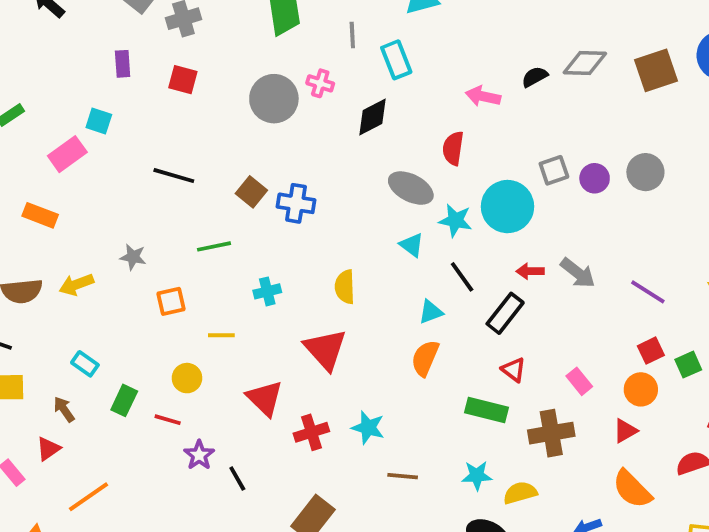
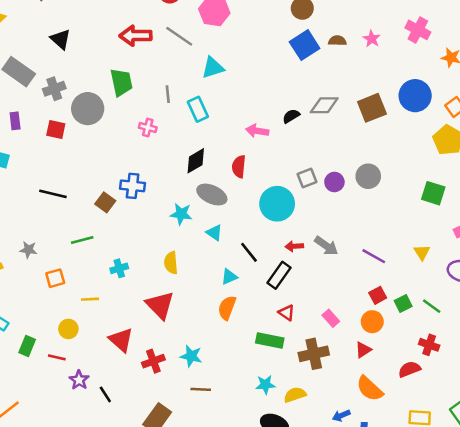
gray circle: (274, 99) -> (88, 109), moved
black diamond: (372, 117) -> (196, 161), moved
blue cross: (296, 203) -> (133, 186), moved
cyan star: (455, 220) -> (181, 214), moved
brown line: (403, 476) -> (201, 389), moved

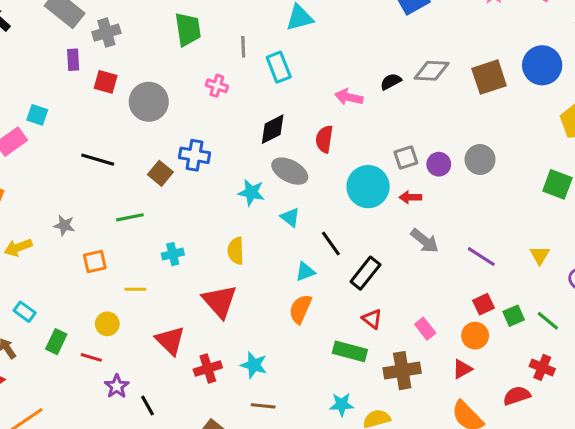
gray circle: (88, 109) -> (149, 102), moved
purple rectangle: (15, 121) -> (73, 60), moved
red arrow: (294, 246) -> (410, 197), moved

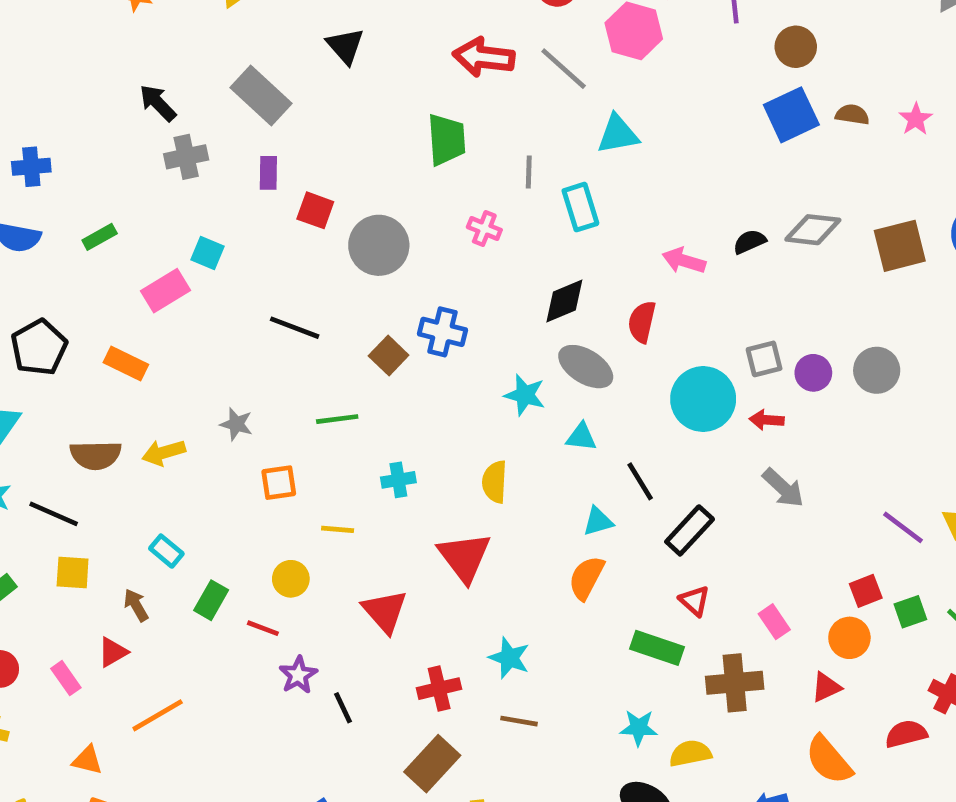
gray cross: (106, 33) -> (186, 157), moved
cyan triangle: (290, 217) -> (581, 437), turned -35
purple line: (481, 257) -> (903, 527), moved
red cross: (208, 369) -> (439, 689), moved

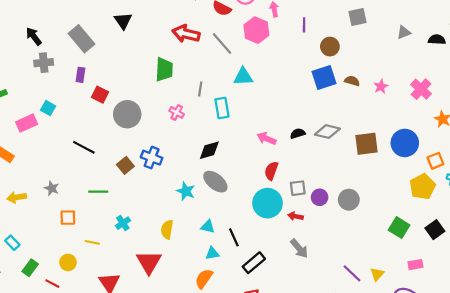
red semicircle: (642, 322) -> (271, 171), moved
cyan triangle: (581, 437) -> (208, 227), moved
cyan cross: (398, 480) -> (123, 223), turned -32

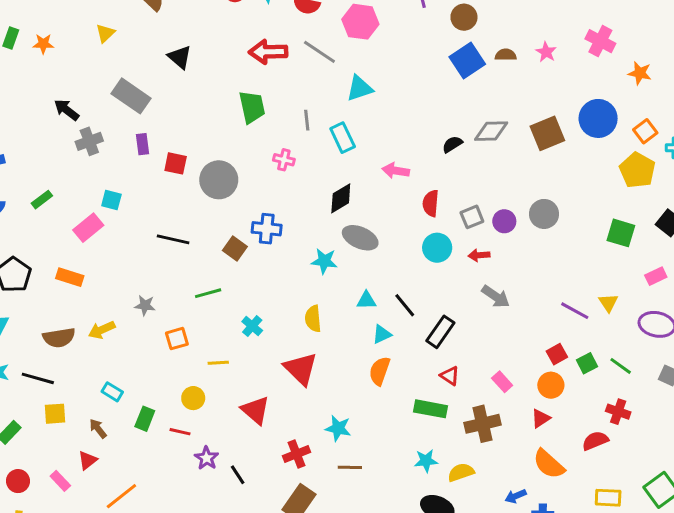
pink arrow: (266, 138) -> (396, 171), moved
cyan circle: (267, 203) -> (437, 248), size x0.7

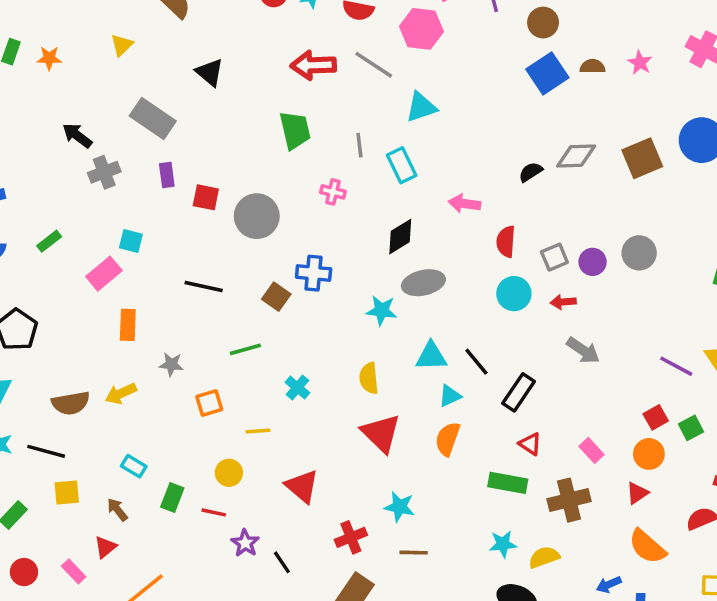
gray ellipse: (360, 238) -> (423, 283), turned -36
orange rectangle: (70, 277) -> (128, 325), moved, turned 75
cyan triangle: (366, 300) -> (431, 356), size x1.4
red triangle: (301, 369) -> (381, 433), moved

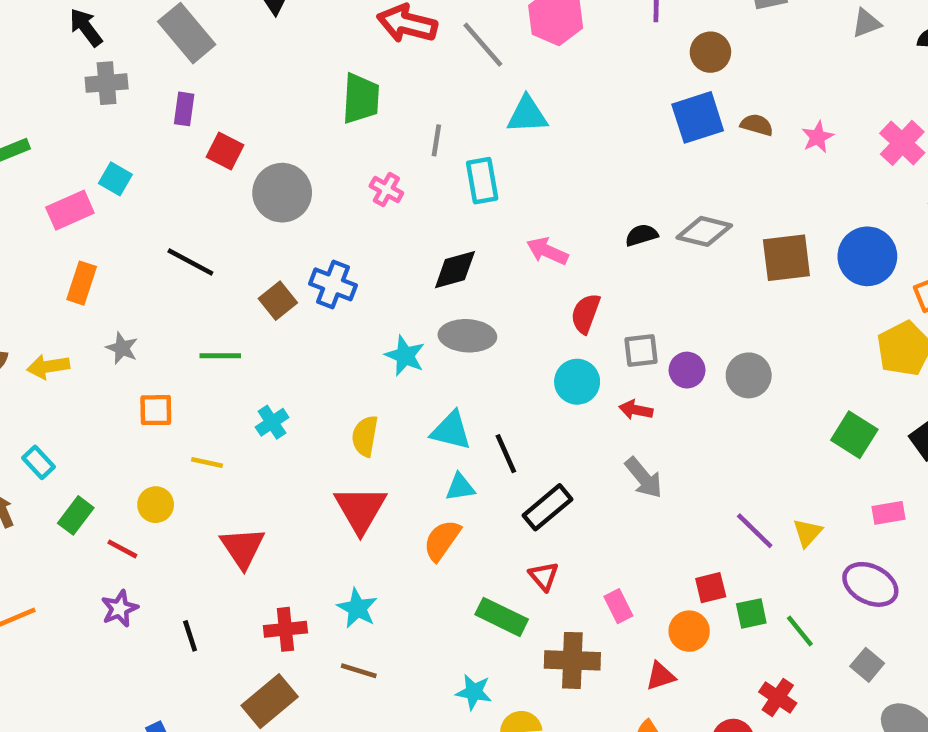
purple star: (245, 543) -> (120, 609), moved

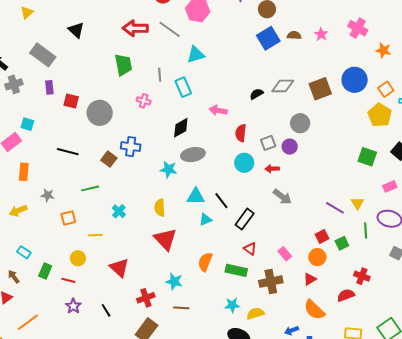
gray circle: (749, 375) -> (300, 123), moved
orange semicircle: (442, 540) -> (205, 262), moved
green line: (800, 631) -> (366, 230), moved, turned 49

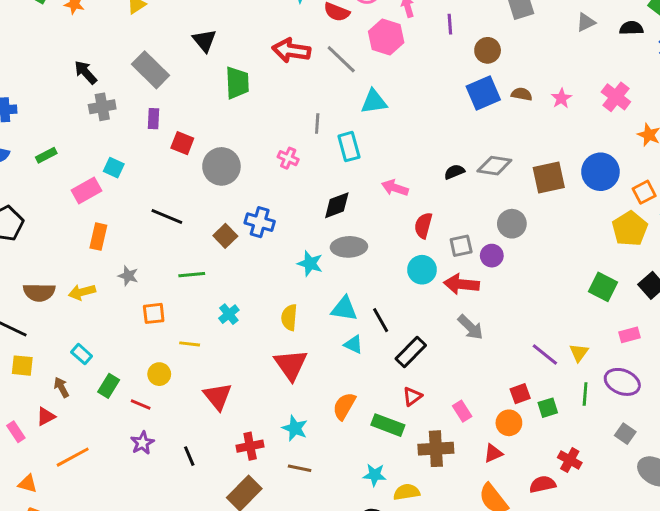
green trapezoid: (123, 65) -> (237, 83), moved
red arrow: (272, 169) -> (461, 284), size x1.6
cyan triangle: (205, 220) -> (353, 344), turned 40
red triangle: (250, 249) -> (412, 396), turned 40

